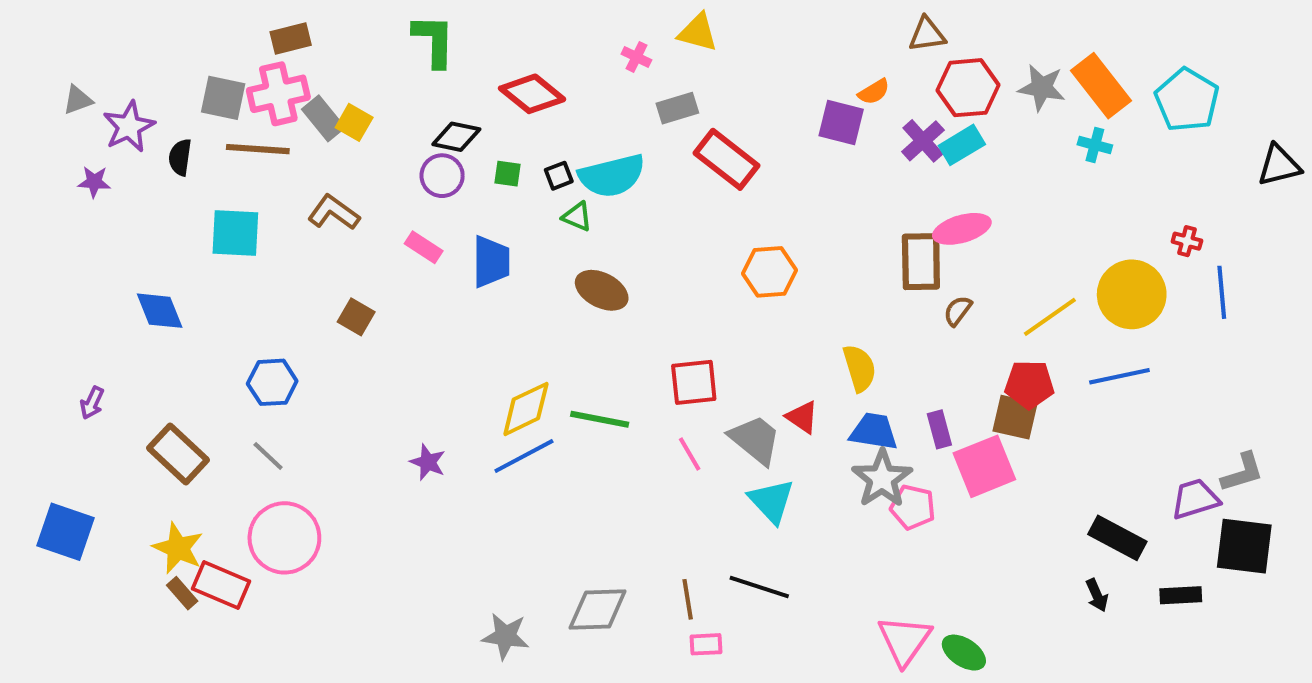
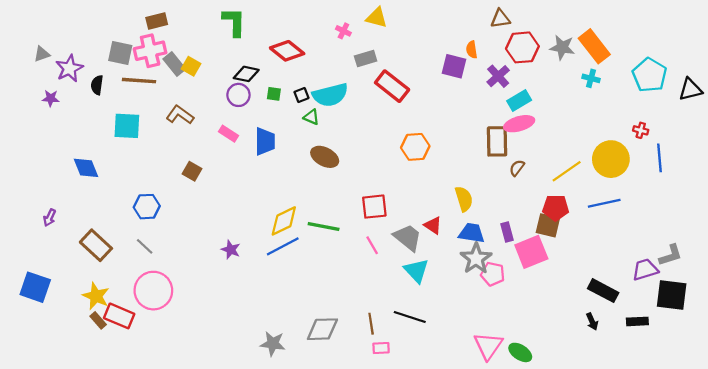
orange semicircle: (874, 92) -> (472, 50), turned 112
cyan pentagon: (1187, 100) -> (650, 75), moved
cyan rectangle: (962, 145) -> (519, 100), moved

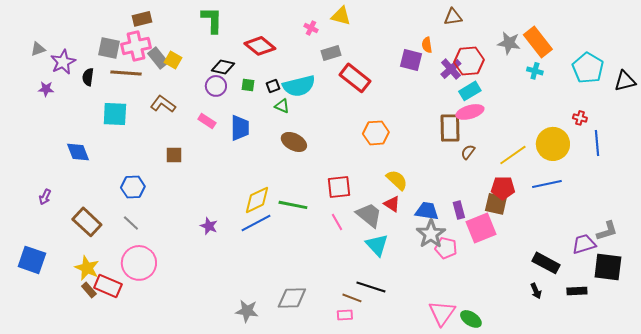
red hexagon: (522, 47) -> (469, 61), moved
brown square: (192, 171) -> (174, 155), turned -30
yellow semicircle: (464, 199) -> (397, 180), moved, turned -30
brown line: (371, 324) -> (352, 298), moved, turned -60

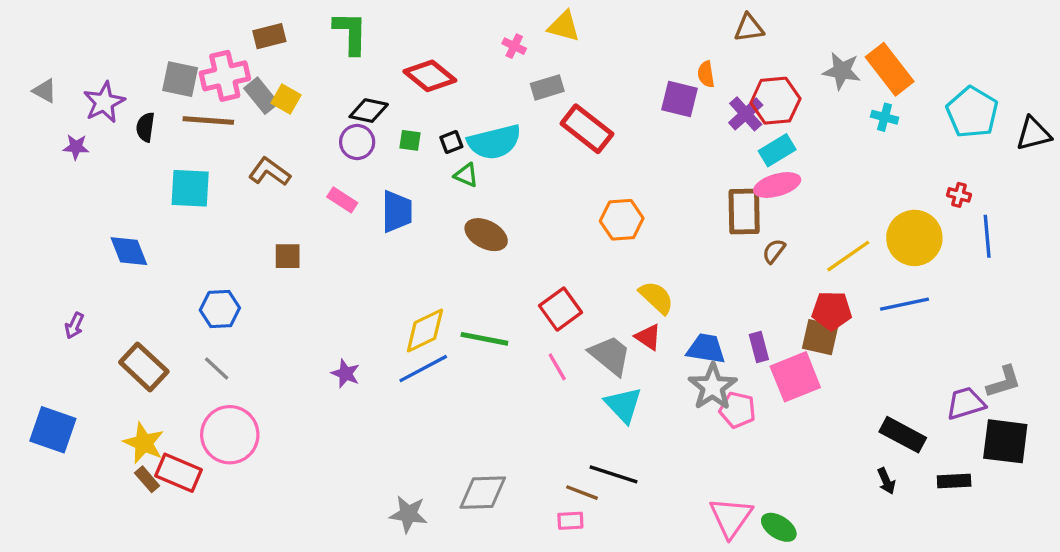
brown rectangle: (142, 19) -> (269, 36), moved
gray triangle: (38, 49) -> (45, 91), moved, turned 49
red square: (339, 187) -> (561, 309), turned -30

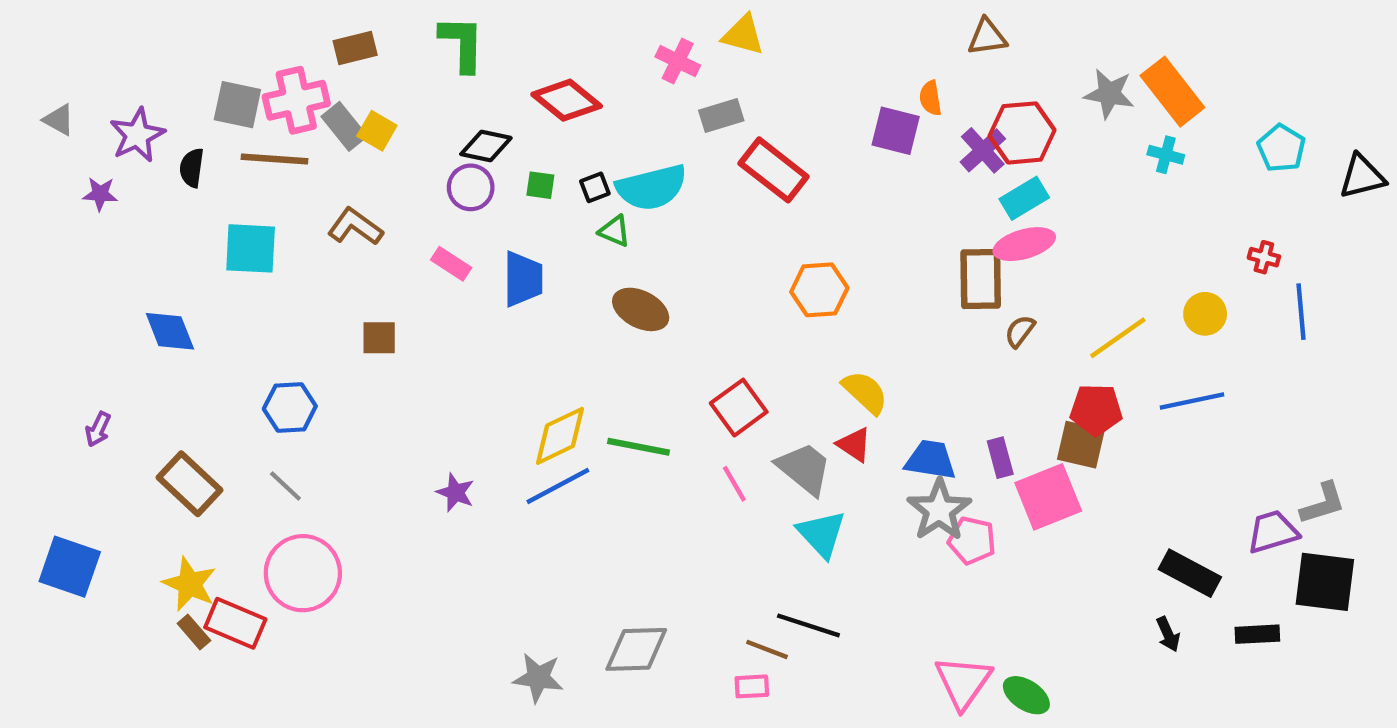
pink cross: (514, 46) -> (678, 61), size x1.4
cyan pentagon: (972, 112) -> (1281, 148), size x0.7
yellow circle: (914, 238) -> (1205, 314), size x0.6

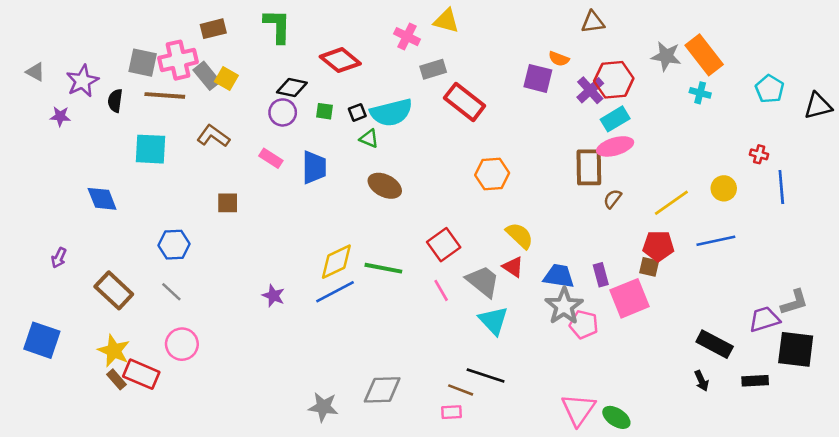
orange semicircle: (930, 98) -> (559, 59), turned -60
brown square: (1081, 445) -> (649, 267), size x0.7
pink circle: (303, 573) -> (182, 344), size x0.7

